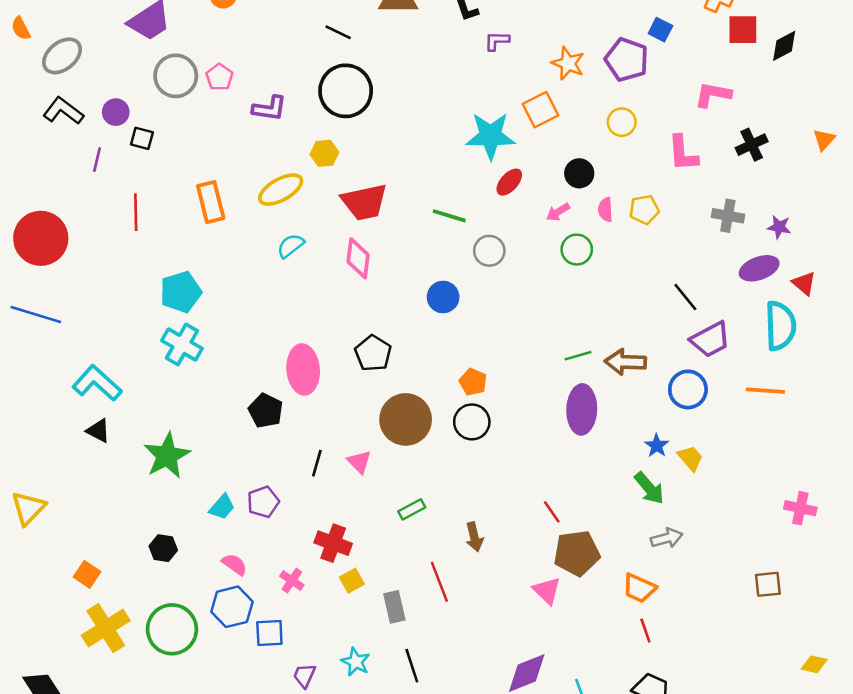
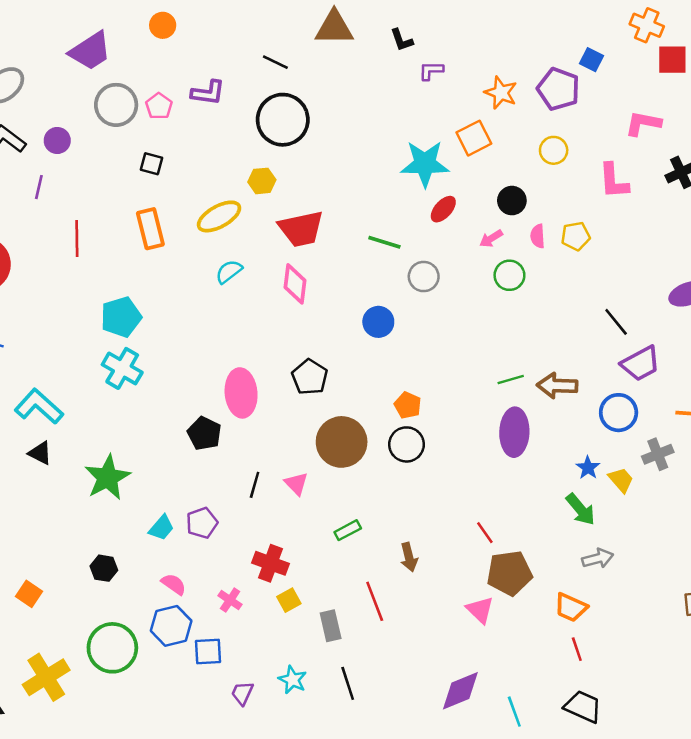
purple L-shape: (269, 108) -> (208, 93), moved
black square: (142, 138) -> (152, 164), moved
gray cross: (728, 216) -> (658, 454), moved, turned -32
yellow cross: (106, 628) -> (46, 677), moved

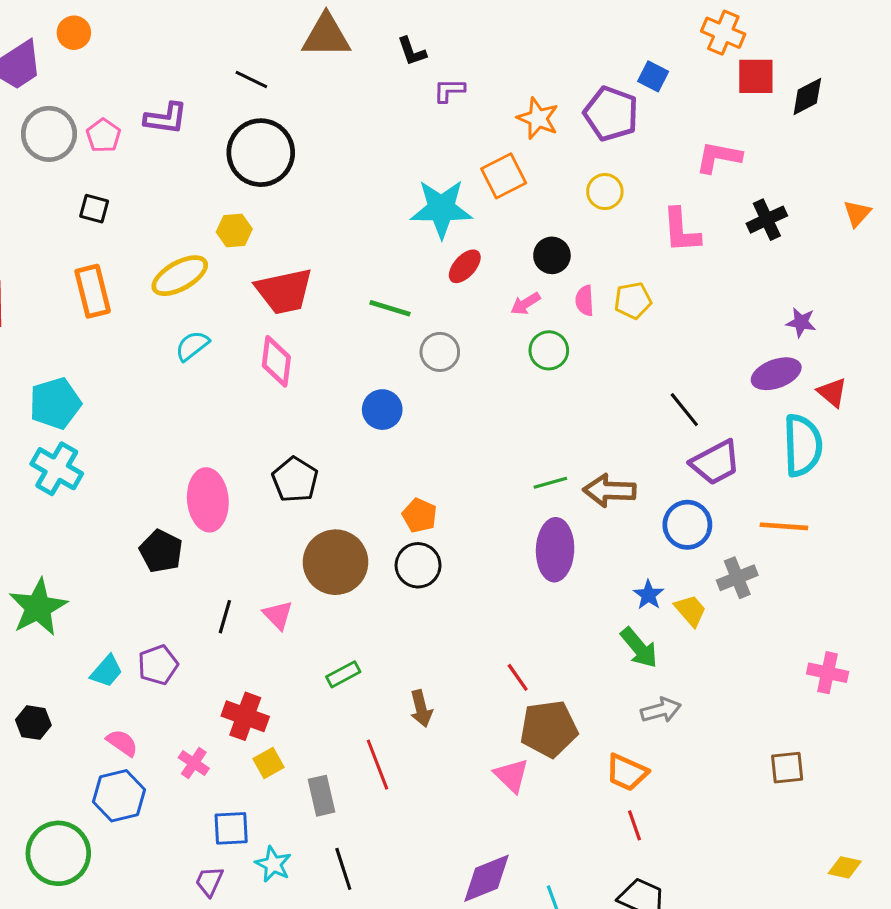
orange circle: (163, 25) -> (74, 33), moved
green circle: (112, 648) -> (58, 853), moved
blue square: (208, 652) -> (231, 828), moved

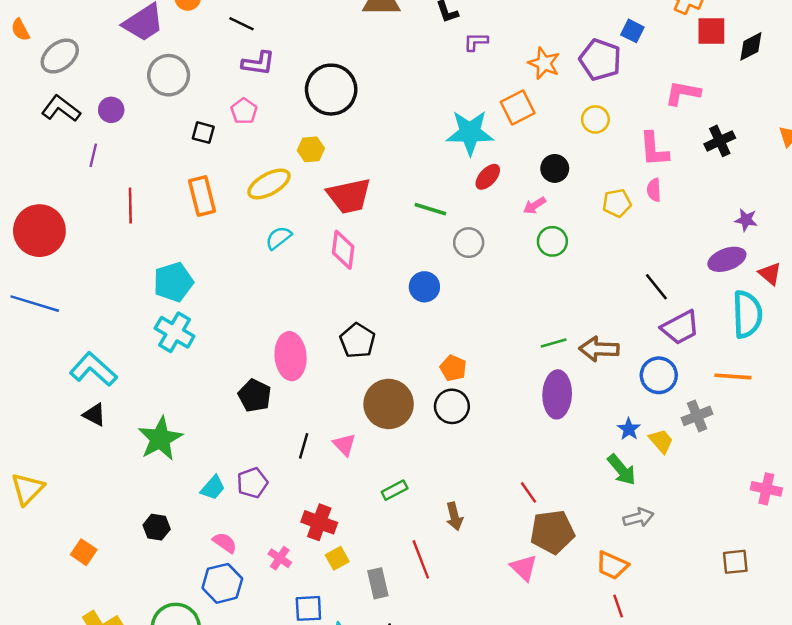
black line: (251, 79) -> (241, 24), moved
pink pentagon: (103, 135) -> (244, 111), moved
pink semicircle: (585, 301) -> (654, 190), moved

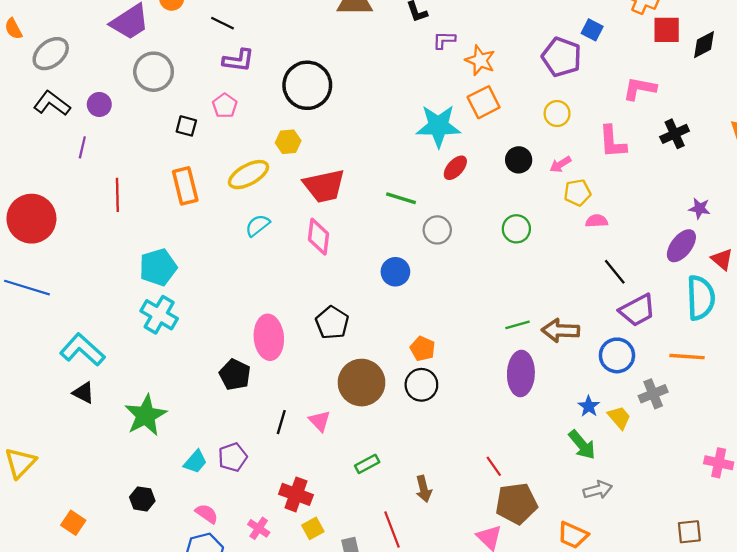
orange star: (544, 63) -> (480, 60), moved
pink semicircle: (654, 190) -> (597, 221), moved, turned 90
pink arrow: (534, 206) -> (560, 164), moved
purple ellipse: (727, 259) -> (681, 246), turned -32

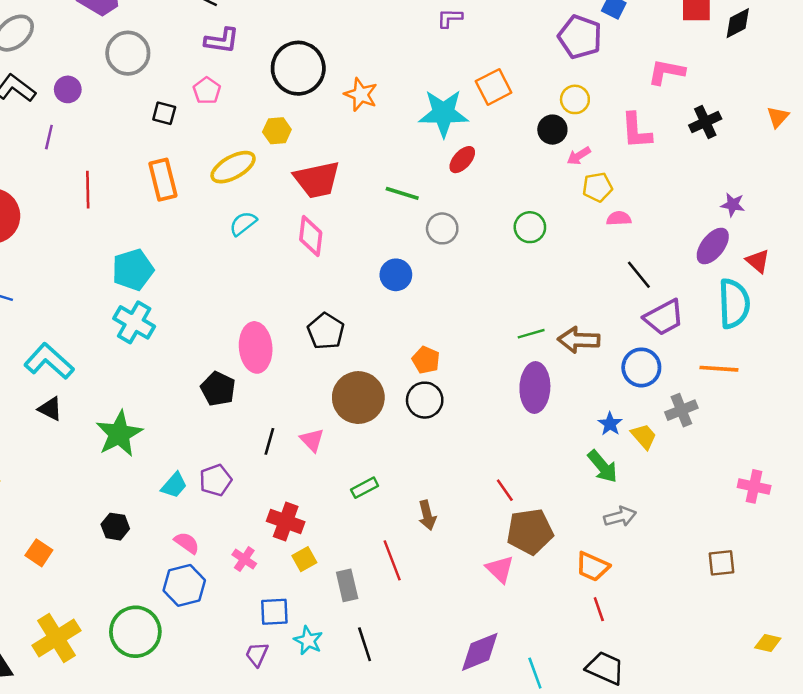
orange star: (480, 60) -> (361, 94), moved
black circle: (519, 160) -> (552, 130), moved

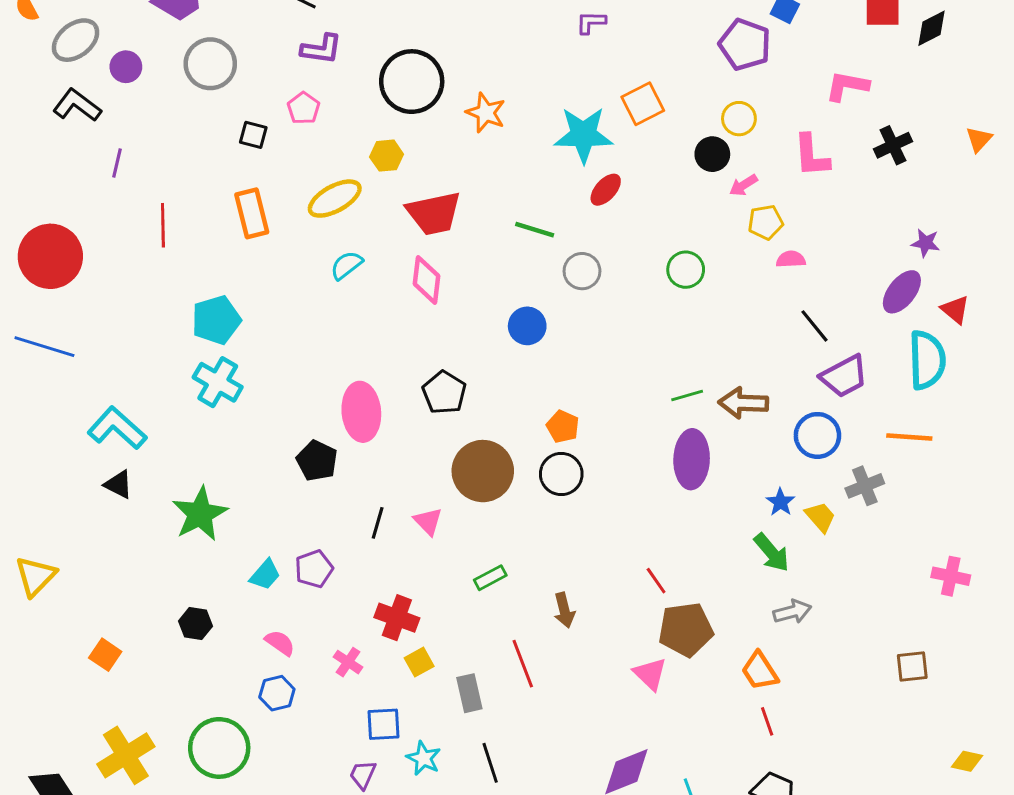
purple circle: (68, 89) -> (126, 67), moved
orange trapezoid: (593, 567) -> (760, 671), turned 33
blue hexagon: (184, 585) -> (277, 693), size x0.7

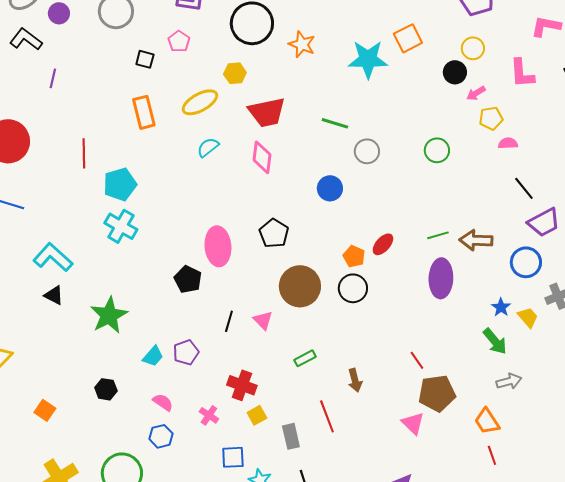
red ellipse: (606, 190) -> (383, 244), moved
red line: (163, 225) -> (84, 153), moved

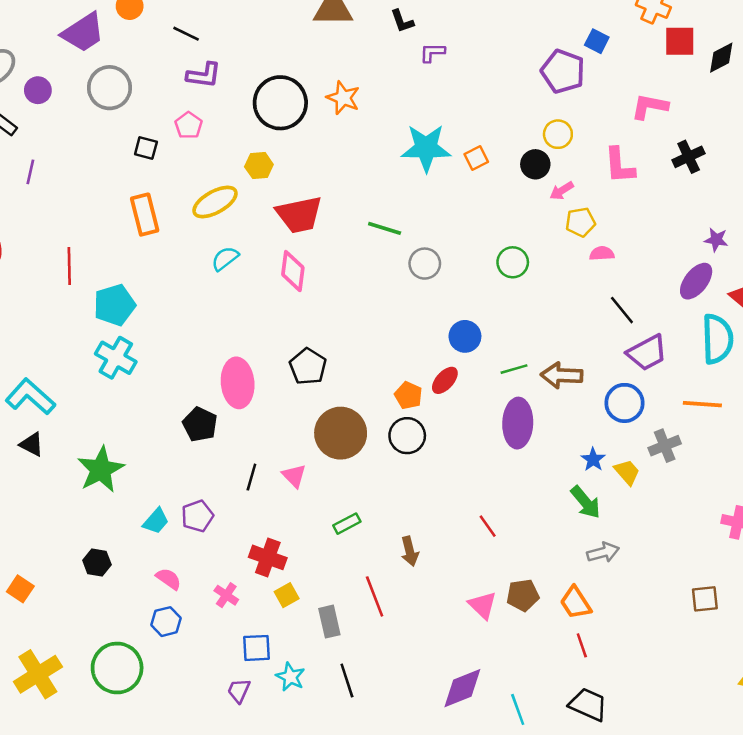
orange square: (408, 38) -> (476, 158), moved, size x0.7
orange star: (302, 44) -> (343, 98), moved
blue circle: (330, 188) -> (465, 336), moved
brown pentagon: (437, 393) -> (523, 595), moved, size x0.7

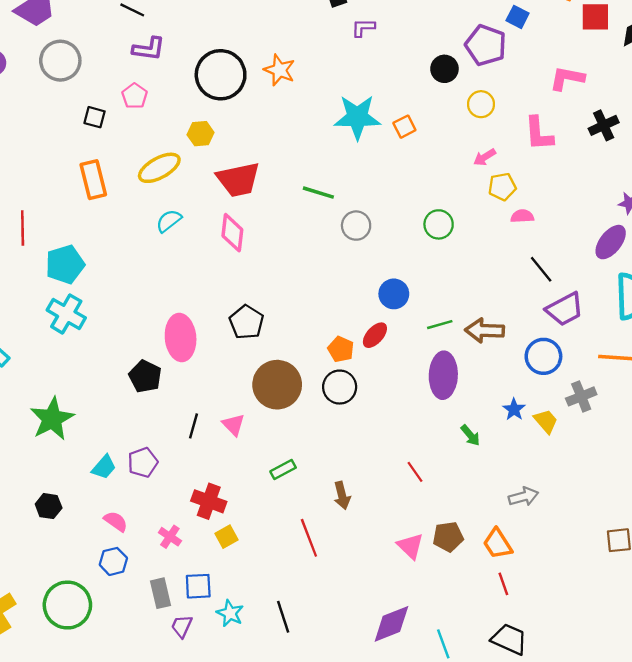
black circle: (535, 164) -> (444, 69), moved
green arrow: (586, 502) -> (470, 435), moved, size x0.7
gray rectangle: (329, 622) -> (160, 593), moved

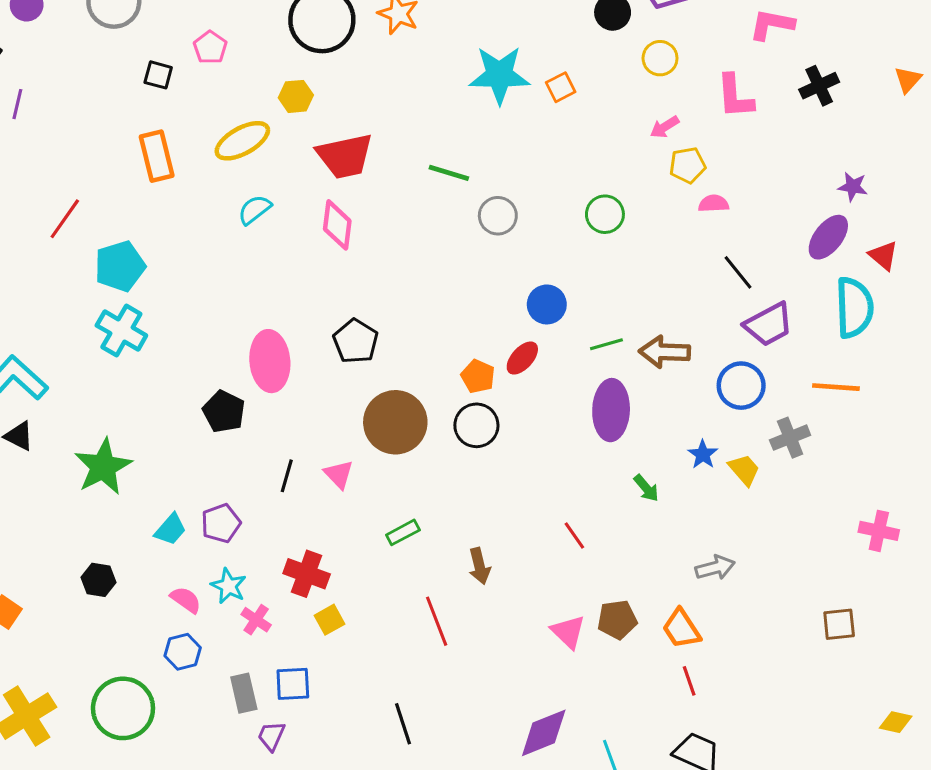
red line: (23, 228) -> (65, 219), turned 36
cyan star: (230, 613) -> (229, 586), moved

